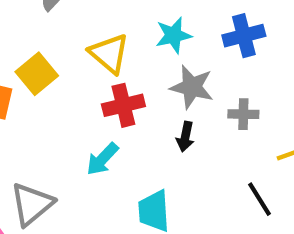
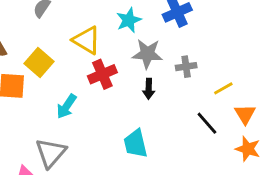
cyan arrow: (102, 159) -> (67, 106), moved

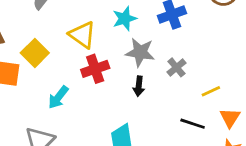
gray cross: (186, 67) -> (177, 67), turned -36
black line: (207, 123) -> (193, 124), turned -35

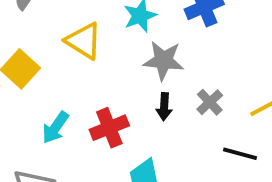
gray cross: (177, 67) -> (210, 102), moved
red cross: (95, 69) -> (109, 128), moved

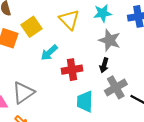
gray cross: (210, 102) -> (116, 87), moved, size x1.5
cyan arrow: (55, 127) -> (49, 53), moved

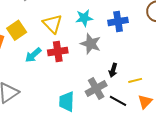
black arrow: (104, 65) -> (113, 70), moved
red cross: (72, 70) -> (58, 51), moved

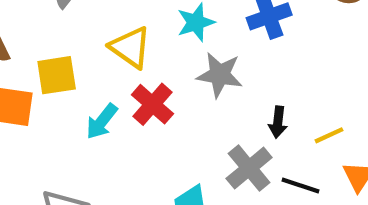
yellow square: (17, 30) -> (57, 75), turned 36
red cross: (58, 51) -> (152, 104), turned -30

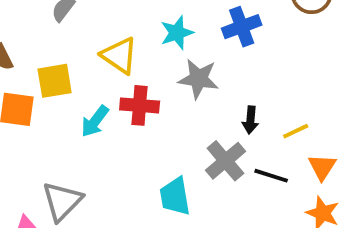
red cross: (152, 104) -> (140, 105), turned -36

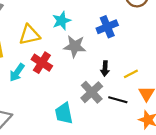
blue cross: (242, 27) -> (107, 27), moved
yellow triangle: (119, 55) -> (29, 35), turned -45
red cross: (140, 105) -> (42, 63), turned 30

